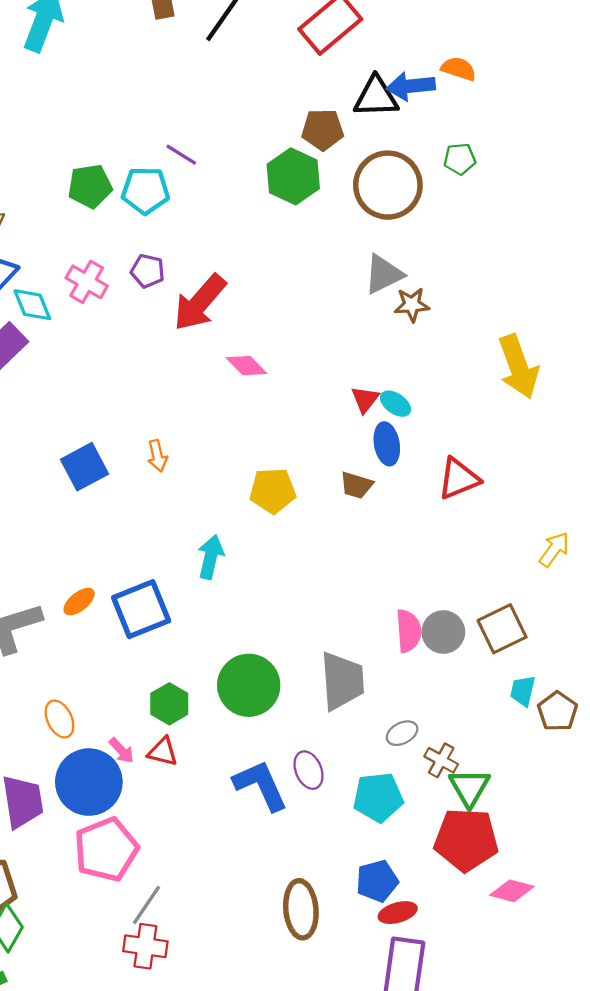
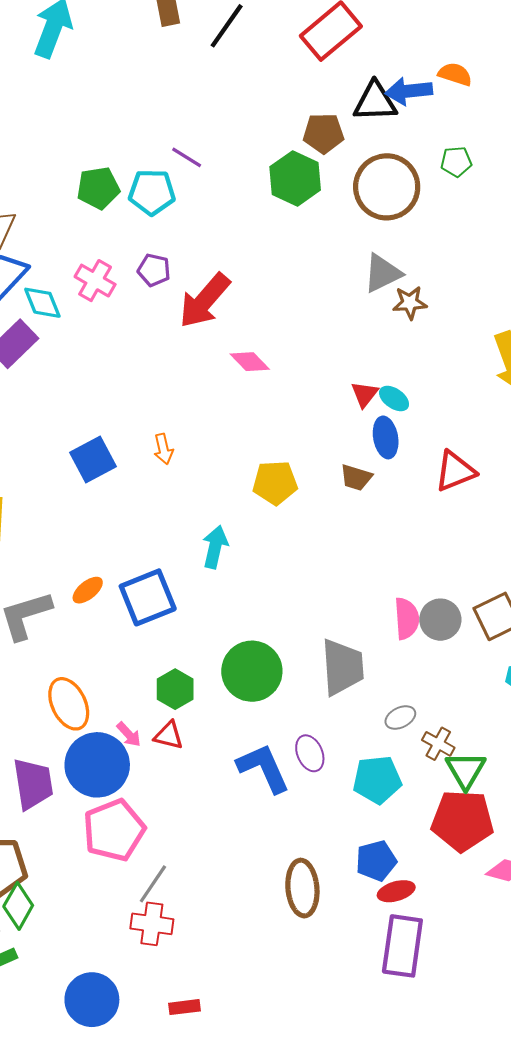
orange ellipse: (59, 719) -> (69, 704), size x1.4

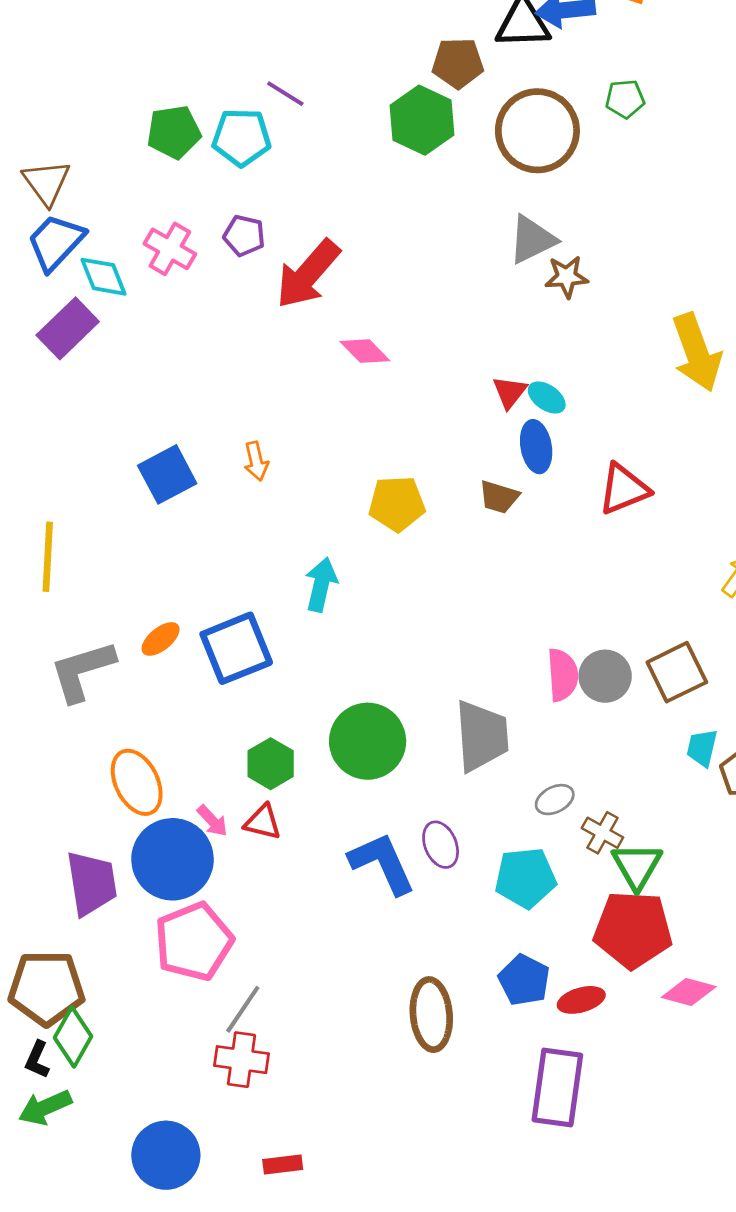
blue pentagon: (376, 861) -> (524, 980), turned -30
red ellipse: (396, 891) -> (581, 1000), moved

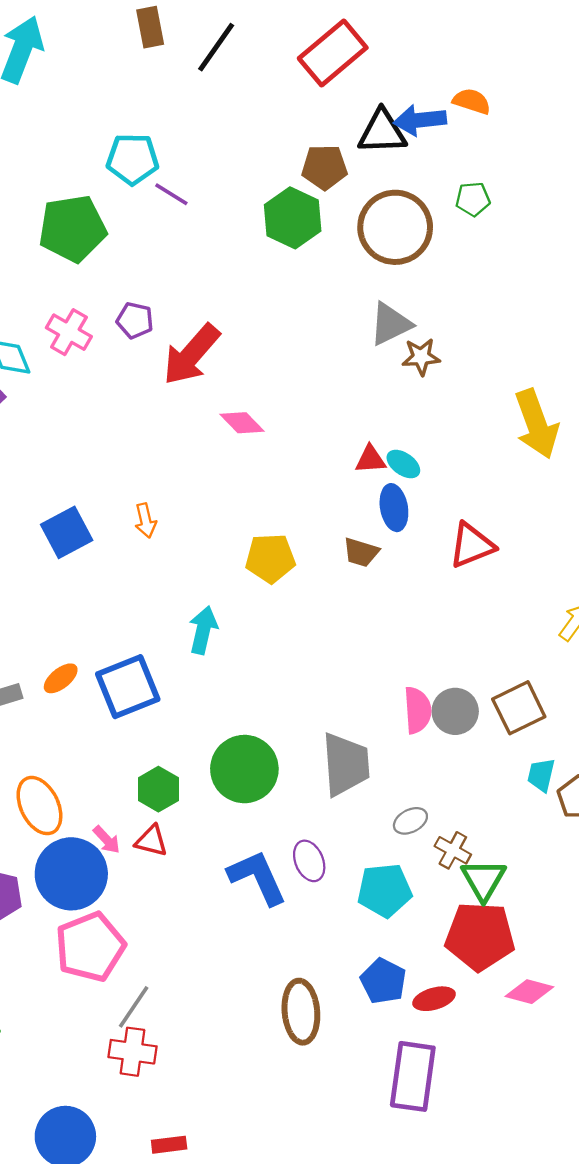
green pentagon: (174, 132) -> (72, 228), size x1.4
cyan pentagon: (242, 137) -> (133, 159), moved
red triangle: (510, 392) -> (370, 459), turned 48

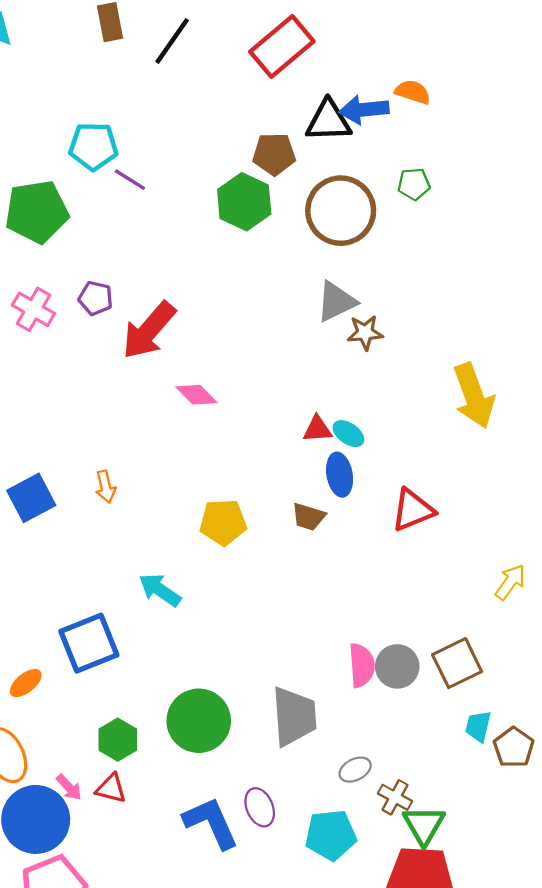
cyan arrow: (203, 630) -> (160, 590), turned -69
orange ellipse: (61, 678) -> (26, 683), moved

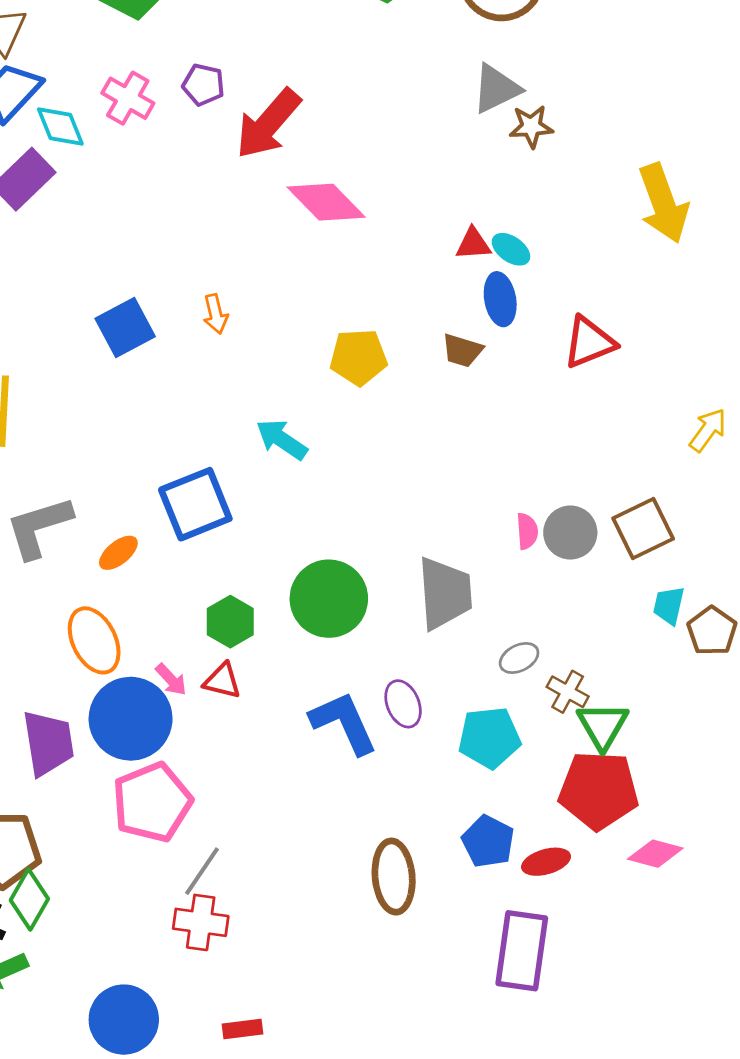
pink diamond: (196, 395) -> (326, 202), size x1.5
pink semicircle: (362, 665) -> (527, 531), size x0.7

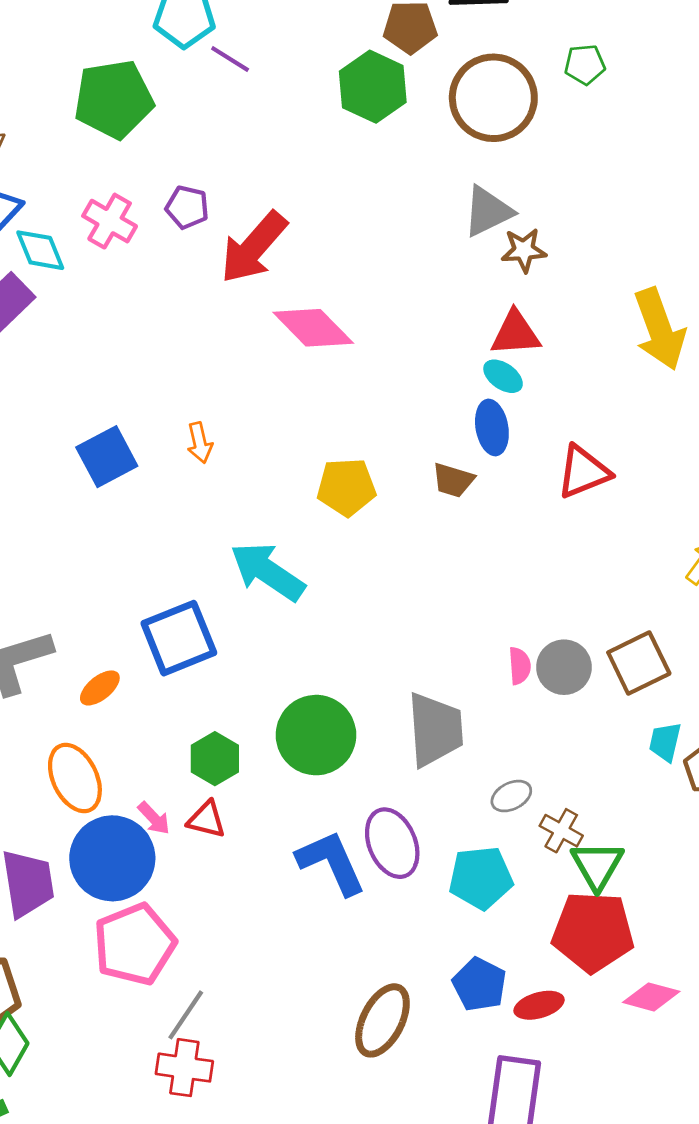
red triangle: (473, 244) -> (515, 333), moved, size x1.4
cyan arrow: (282, 439) -> (267, 572), size x1.4
purple ellipse: (403, 704) -> (392, 843), size x1.4
brown ellipse: (394, 877) -> (382, 1020), turned 32

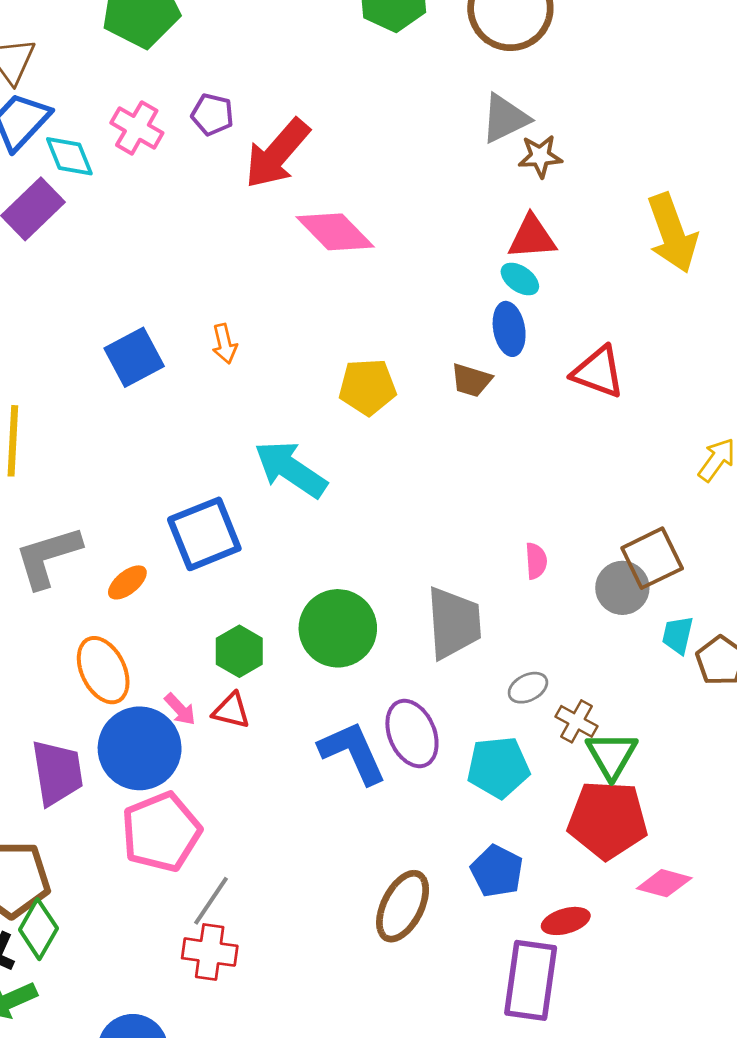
red triangle: (583, 472) -> (598, 372), turned 42
gray circle: (564, 667) -> (622, 588), moved
red ellipse: (539, 1005) -> (566, 921), moved

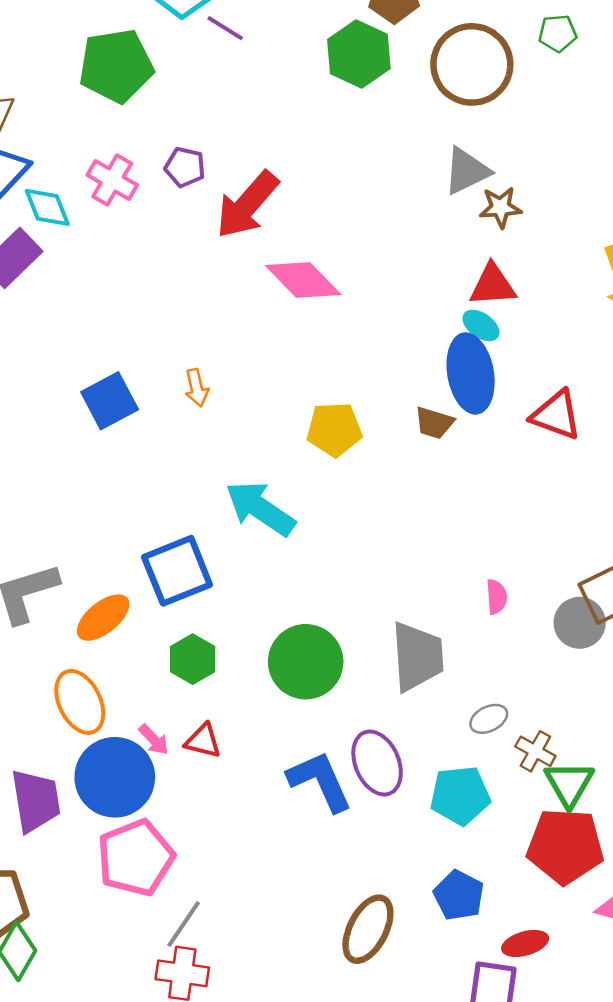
blue ellipse: (509, 329) -> (471, 373), size x1.5
orange ellipse: (127, 582) -> (103, 618), size x1.4
green hexagon: (239, 651) -> (193, 659), moved

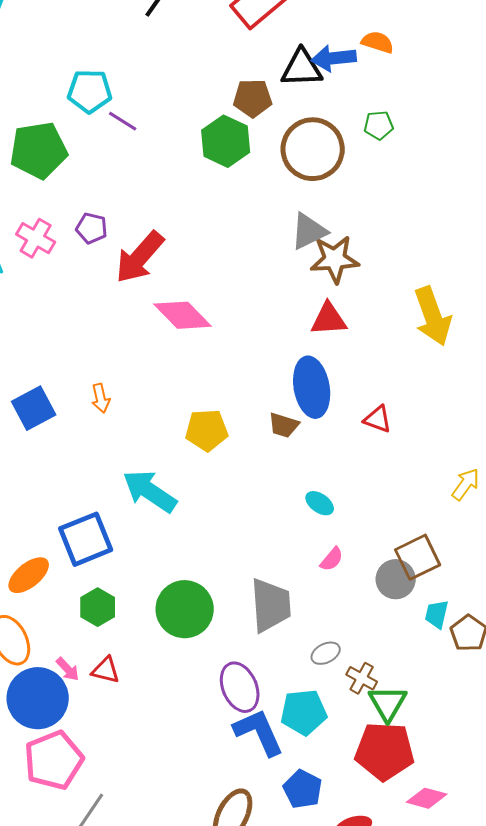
brown star: (500, 207) -> (335, 259), size x1.5
cyan ellipse: (481, 325) -> (320, 503), moved
red triangle: (556, 415) -> (378, 419), size x0.7
pink semicircle: (497, 597) -> (332, 559), turned 44
blue L-shape: (320, 781) -> (259, 732), moved

